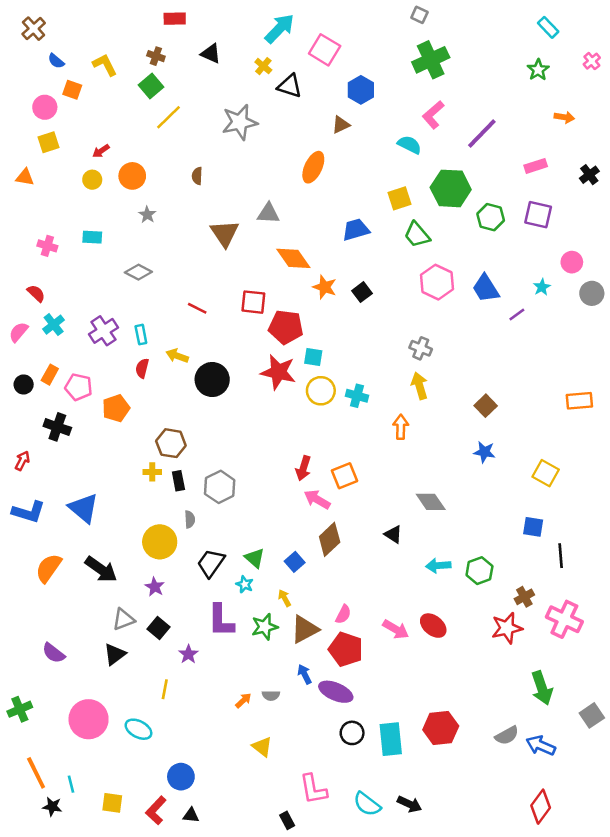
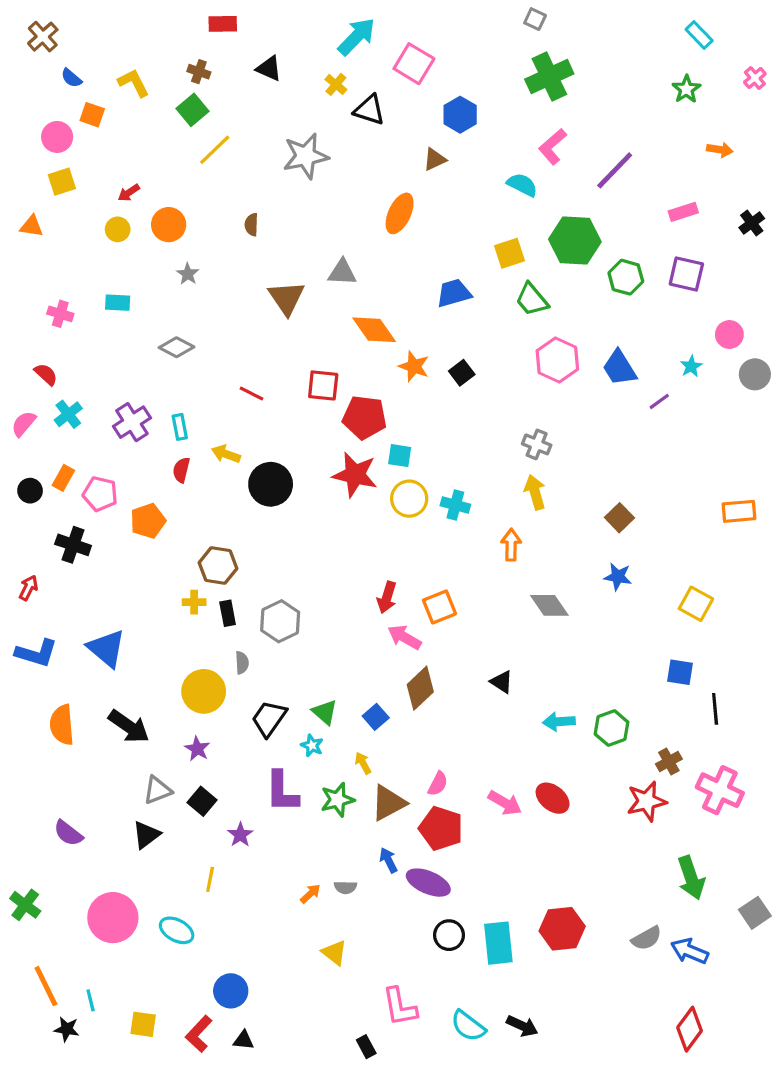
gray diamond: (431, 502) -> (549, 605), moved
orange semicircle: (49, 568) -> (62, 725), turned -40
green cross: (20, 709) -> (25, 905), turned -30

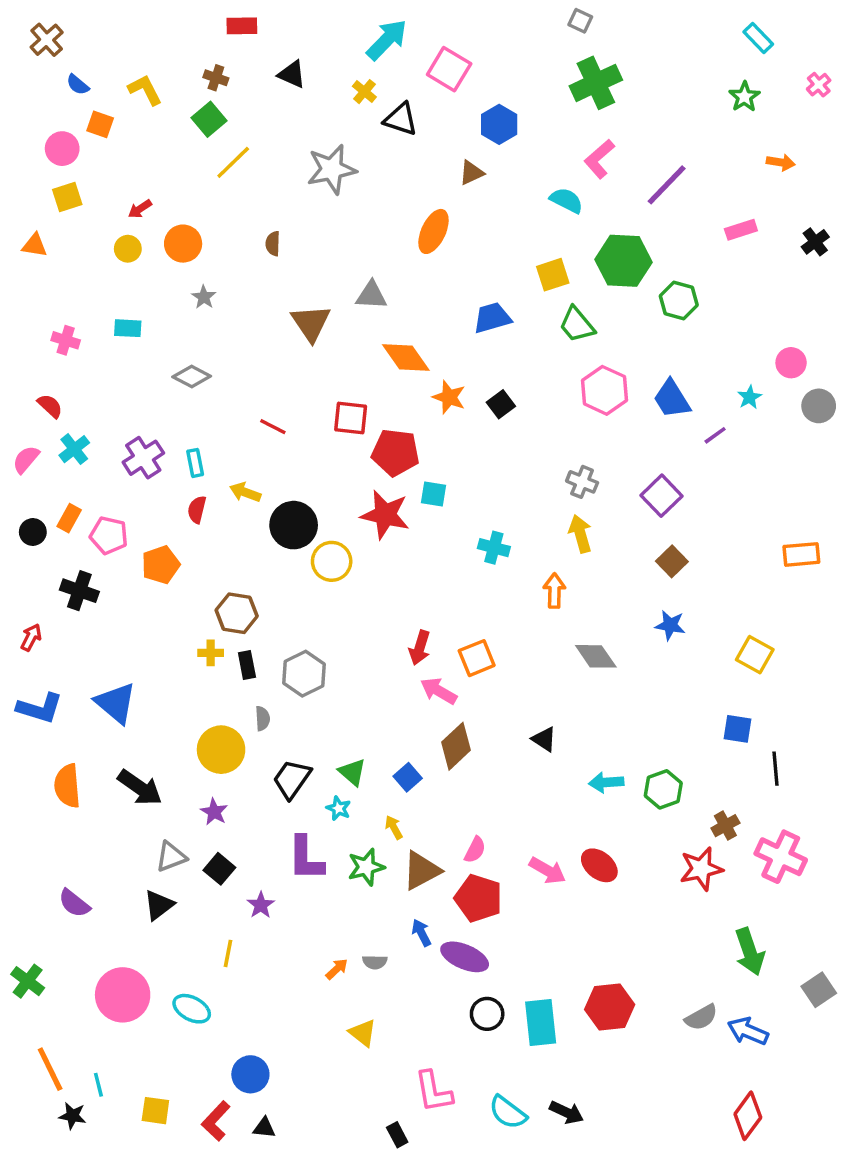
purple square: (686, 274) -> (661, 496), moved, turned 33
yellow circle: (409, 499) -> (332, 561), moved

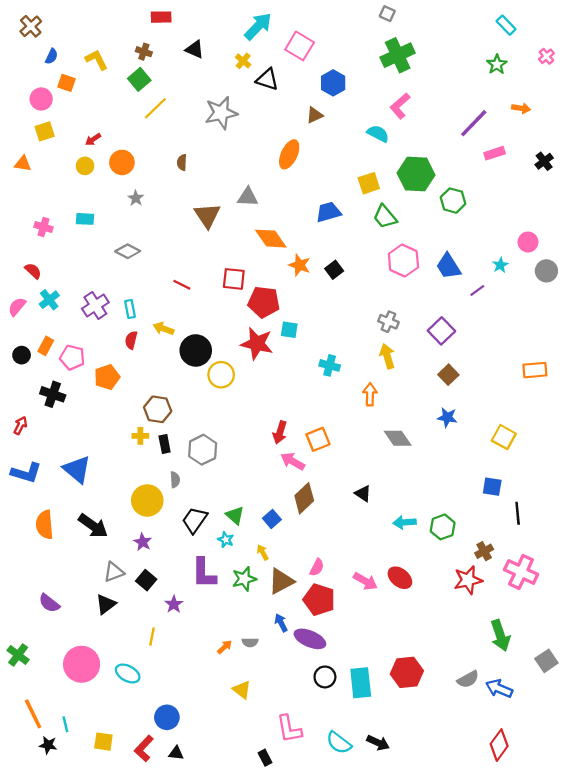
blue semicircle: (78, 85) -> (52, 56), turned -105
purple line: (667, 185) -> (474, 123), moved

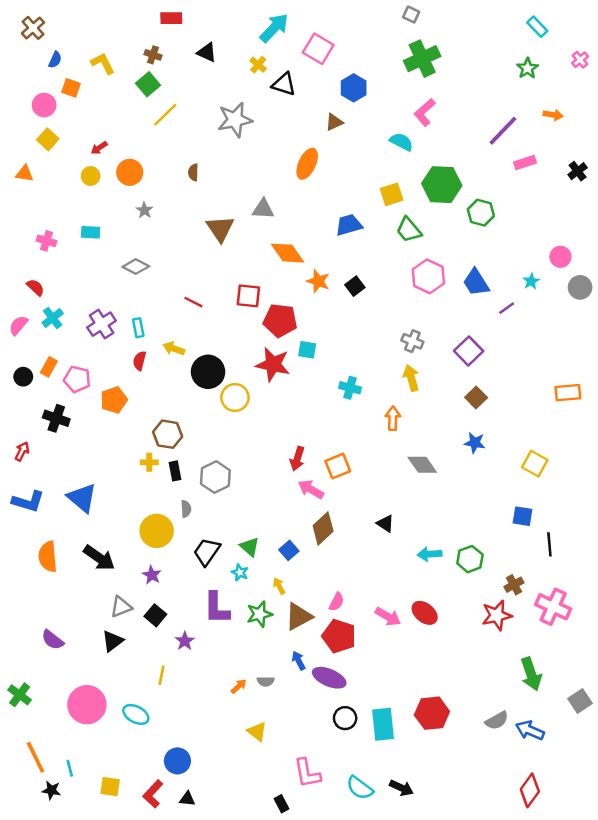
yellow square: (45, 131) -> (48, 139), turned -30

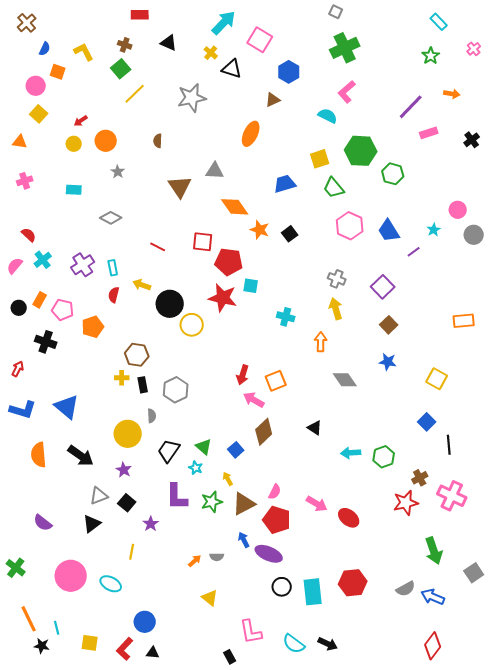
pink cross: (47, 241) -> (25, 181), moved, turned -35
blue square: (523, 516) -> (427, 422), turned 36
red ellipse: (425, 613) -> (349, 518), moved

